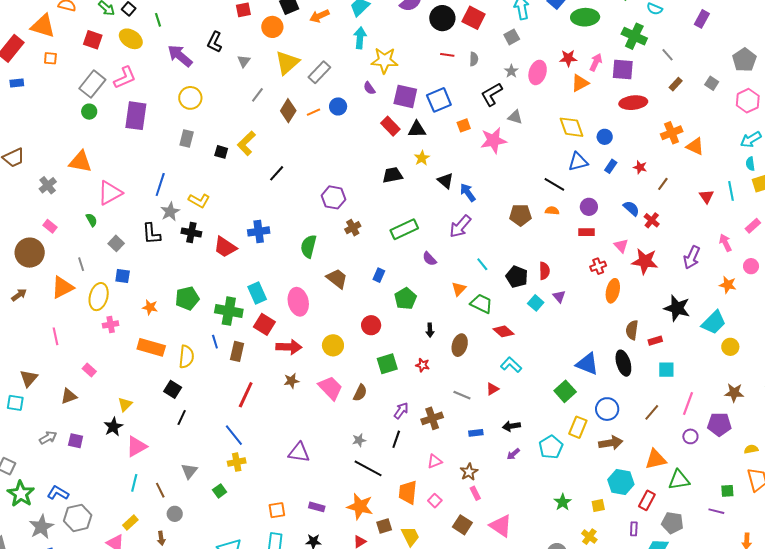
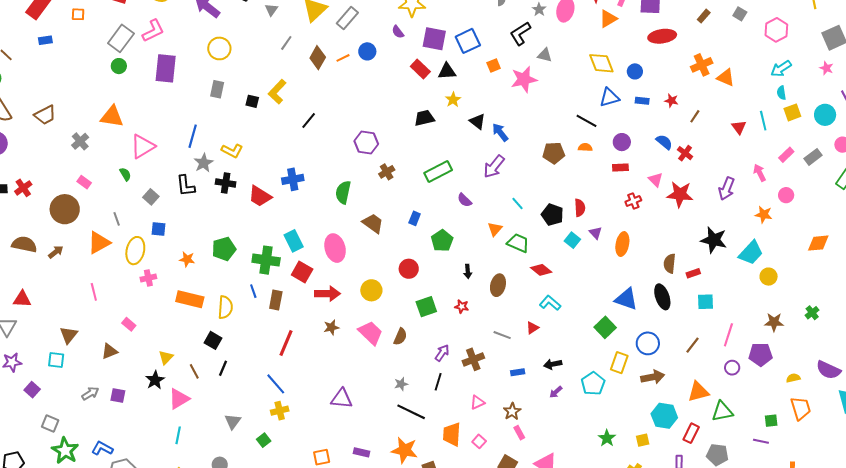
blue rectangle: (611, 166) -> (642, 101), turned 64
orange ellipse: (613, 291) -> (622, 244), moved
brown line: (160, 490) -> (194, 371), moved

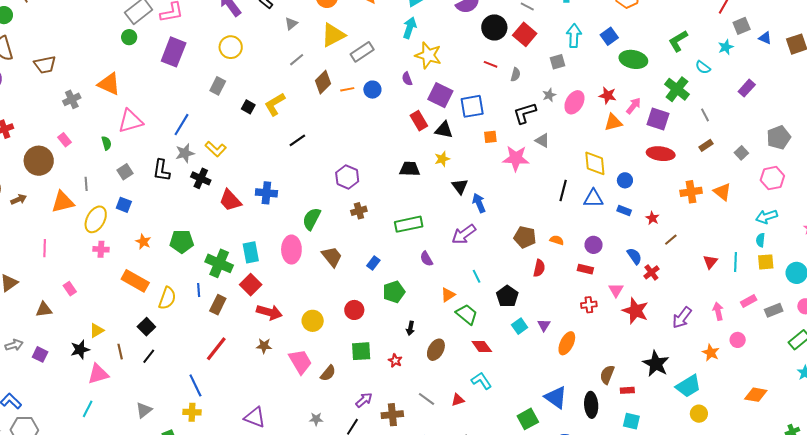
orange triangle: (726, 78) -> (722, 192), moved
black line: (586, 121) -> (563, 191), moved, turned 60
red semicircle: (580, 208) -> (539, 268), moved
pink ellipse: (335, 248) -> (291, 250), moved

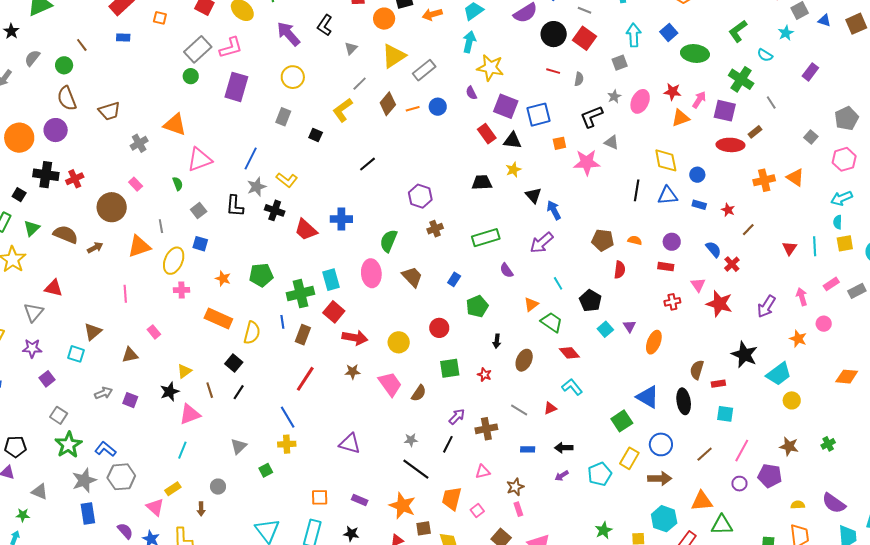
yellow L-shape: (275, 104) -> (343, 110), moved
brown rectangle: (706, 145) -> (755, 132), moved
green cross: (219, 263) -> (300, 294), turned -32

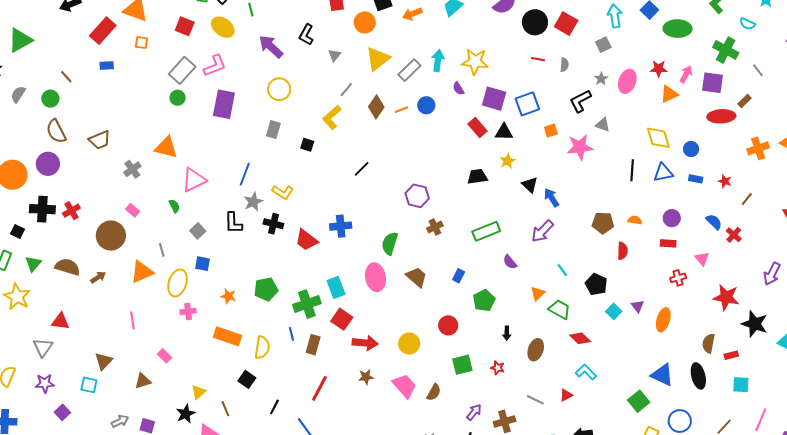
cyan arrow: (469, 42) -> (438, 61), moved
red star: (719, 304) -> (726, 297), moved
black line: (239, 392) -> (274, 407), moved

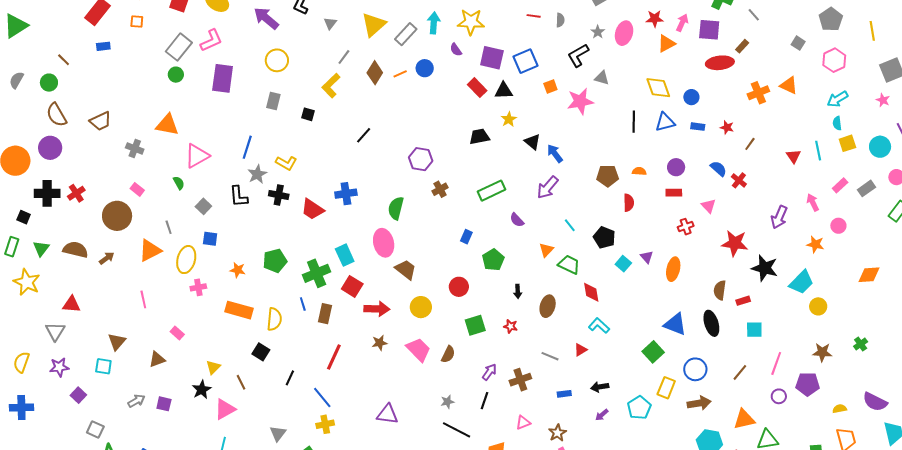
gray cross: (132, 169) -> (135, 149), turned -30
brown trapezoid: (417, 277) -> (406, 270), moved
red diamond: (580, 338) -> (591, 292), turned 40

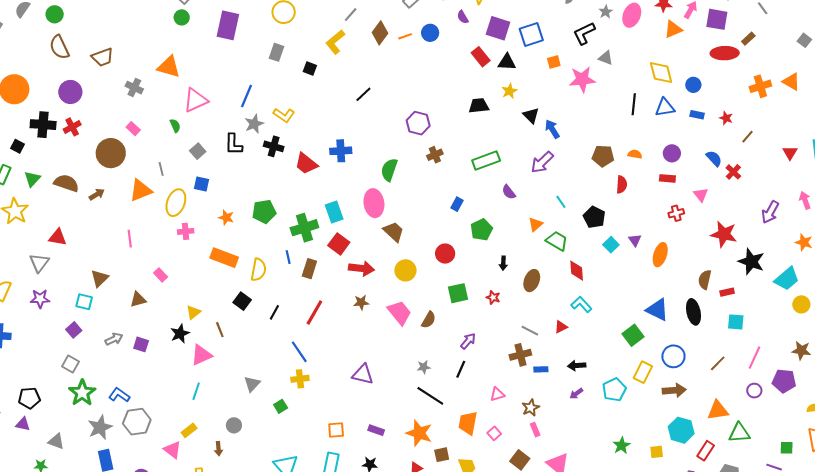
purple circle: (50, 148) -> (70, 92), moved
black line: (290, 378) -> (274, 312), moved
brown cross: (520, 380) -> (520, 355), moved
purple square: (78, 395) -> (74, 330), moved

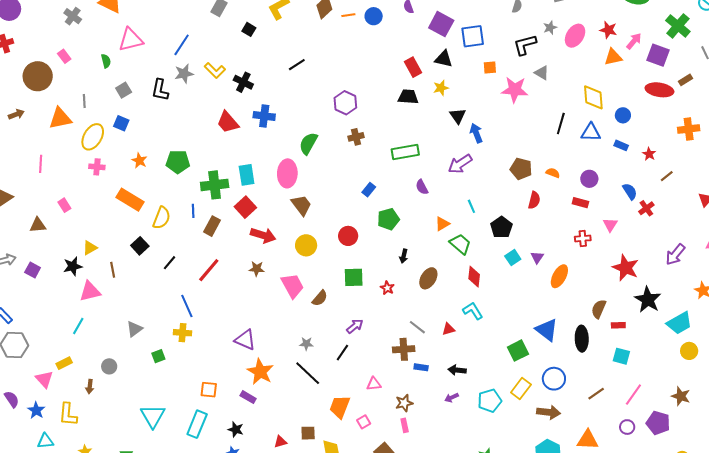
red rectangle: (481, 57) -> (413, 67), moved
black cross: (274, 146) -> (243, 82), moved
orange star: (419, 433) -> (260, 372), moved

